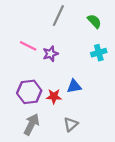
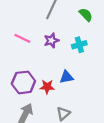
cyan cross: (99, 53) -> (79, 45), moved
purple star: (51, 54) -> (51, 40), moved

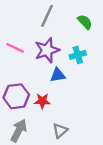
purple star: (51, 40) -> (47, 50), size x1.5
blue triangle: (66, 77) -> (58, 75), moved

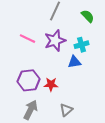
blue triangle: (58, 75) -> (74, 62), moved

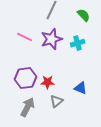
blue triangle: (74, 62) -> (81, 88), moved, turned 32
gray triangle: (66, 110) -> (57, 101), moved

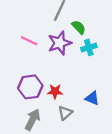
green semicircle: (84, 15) -> (79, 27), moved

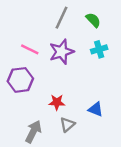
green semicircle: (79, 27) -> (93, 20), moved
cyan cross: (89, 47) -> (99, 49), moved
purple hexagon: (30, 87) -> (20, 80), moved

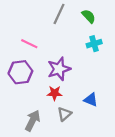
purple star: (62, 52) -> (59, 69), moved

